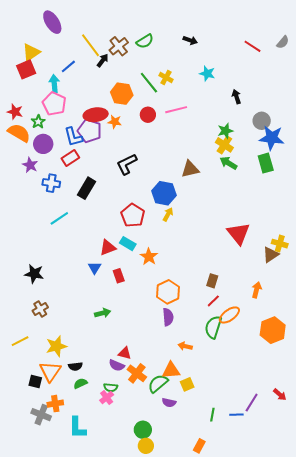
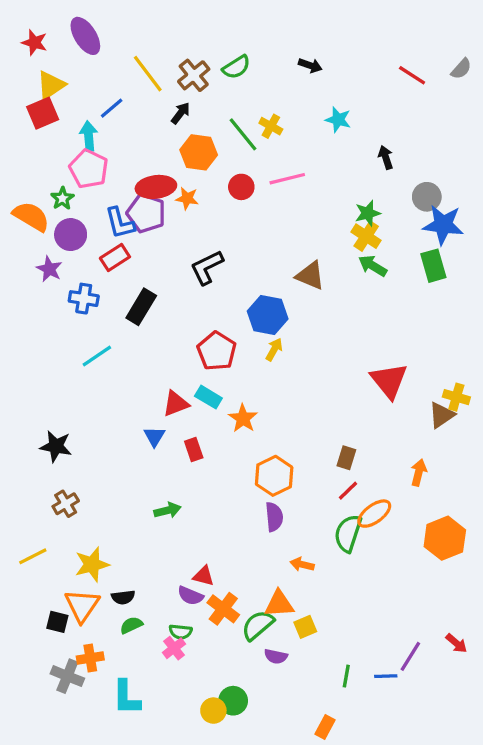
black arrow: (103, 60) -> (181, 113), moved
red star: (15, 112) -> (34, 42), moved
brown triangle: (190, 169) -> (310, 276), turned 36
yellow circle: (146, 446) -> (213, 711), moved

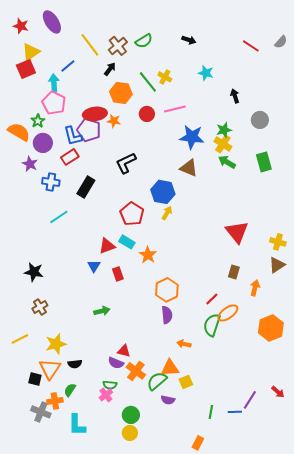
blue star: (443, 225) -> (192, 137), moved
brown triangle: (442, 415) -> (277, 265), moved
brown rectangle: (346, 458) -> (234, 272), moved
green semicircle: (131, 625) -> (70, 390), moved, turned -32
green circle: (233, 701) -> (131, 415), moved

